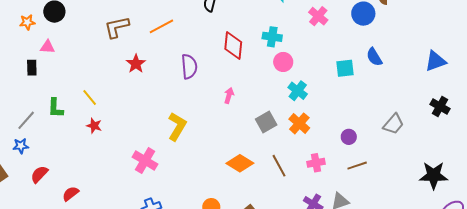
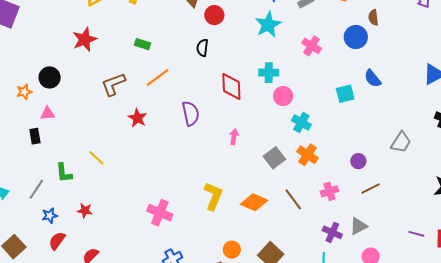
red star: (94, 126) -> (85, 211), moved
yellow L-shape: (177, 126) -> (213, 196), moved
blue star: (21, 146) -> (50, 216), moved

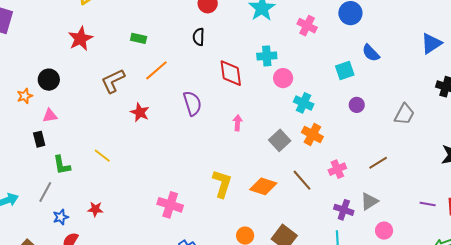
purple circle: (358, 161) -> (357, 105), moved
green L-shape: (64, 173) -> (62, 165), moved

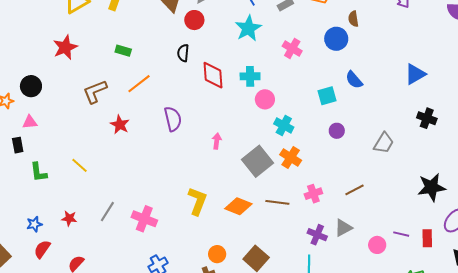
red diamond: (231, 73) -> (213, 75), moved
gray square: (280, 140) -> (258, 161), size x1.4
brown line: (302, 180) -> (277, 202), turned -45
gray line: (45, 192) -> (107, 212), moved
pink circle: (384, 231) -> (377, 245), moved

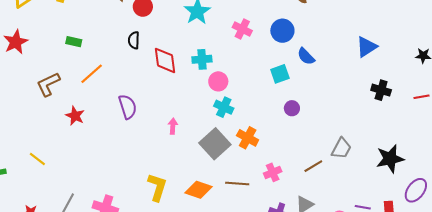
blue circle: (336, 39) -> (282, 31), moved
cyan cross: (284, 125) -> (224, 107), moved
gray trapezoid: (384, 143) -> (341, 148), moved

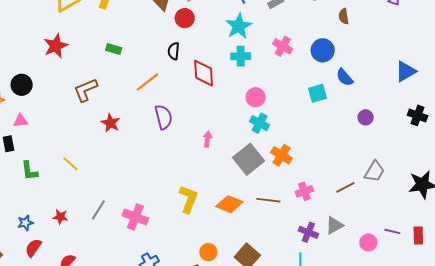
cyan cross: (202, 59) -> (241, 56), moved
orange line: (92, 74) -> (148, 82), moved
purple circle: (292, 108) -> (366, 117), moved

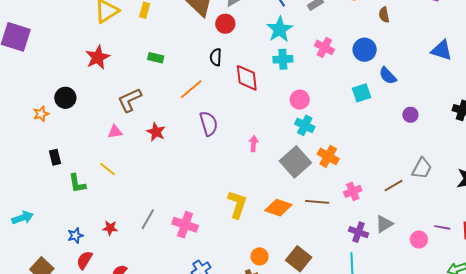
blue triangle: (406, 71) -> (442, 50), moved, turned 50
pink triangle: (21, 121) -> (115, 132), moved
yellow line: (70, 164) -> (108, 169), moved

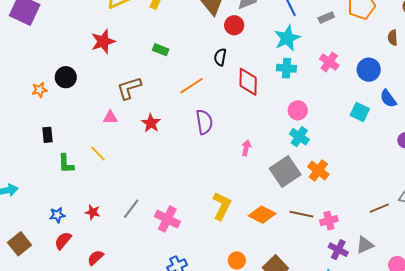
cyan square: (361, 93) -> (360, 112), turned 36
pink cross: (353, 191) -> (329, 221), moved

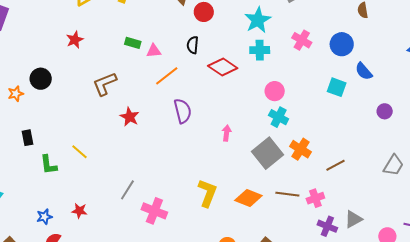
red star: (103, 41) -> (75, 40), size x0.7
red diamond: (248, 82) -> (223, 67), turned -52
pink triangle: (110, 117) -> (154, 51), moved
brown line: (379, 208) -> (335, 165), moved
gray line: (131, 209) -> (127, 190), moved

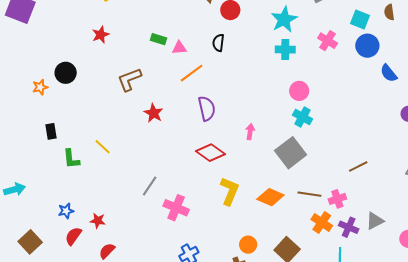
red diamond: (223, 67) -> (211, 153), moved
cyan square: (337, 87) -> (360, 19), moved
orange cross: (301, 149) -> (322, 223), moved
red star: (79, 211) -> (98, 221), moved

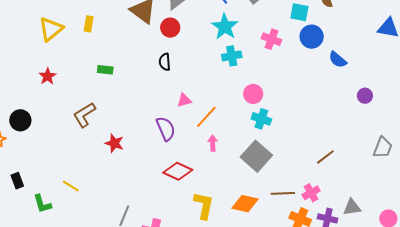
pink triangle: (179, 48) -> (184, 100), moved
orange line: (192, 73) -> (206, 117), moved
gray triangle: (375, 221) -> (352, 207), turned 30

